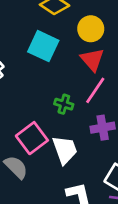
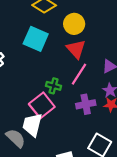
pink square: (32, 138) -> (42, 105), moved
white trapezoid: (65, 150) -> (32, 125), moved, turned -145

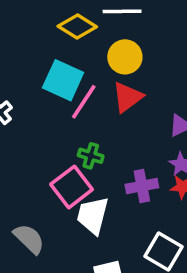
red triangle: (76, 49) -> (127, 97), turned 35
pink line: (79, 74) -> (84, 102), moved
white trapezoid: (32, 125) -> (93, 215), moved

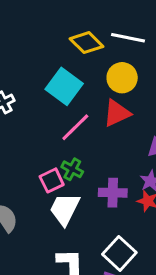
pink line: (84, 102) -> (75, 127), moved
green cross: (91, 156) -> (72, 169), moved
pink square: (72, 187) -> (52, 180), size x0.7

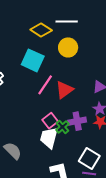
red triangle: (117, 113) -> (64, 90), moved
green cross: (72, 169) -> (62, 127), moved, turned 32
pink square: (52, 180) -> (50, 121), moved

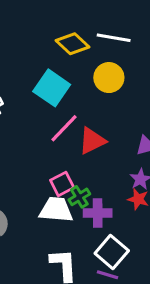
purple cross: (77, 121) -> (98, 213), moved
white trapezoid: (49, 138) -> (56, 210), turned 70

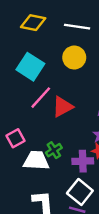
yellow diamond: (72, 44) -> (33, 23), moved, turned -30
pink square: (62, 184) -> (15, 138), moved
purple cross: (98, 213) -> (83, 161), moved

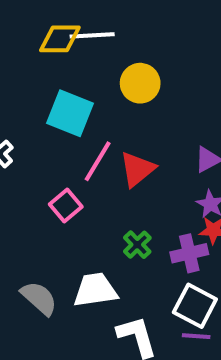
white line: (77, 27) -> (92, 35), moved
pink square: (15, 138) -> (66, 206), moved
white trapezoid: (36, 161) -> (95, 290), moved

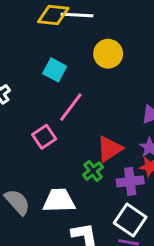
cyan square: (70, 113) -> (55, 70), size x0.7
red triangle: (137, 169) -> (109, 149), moved

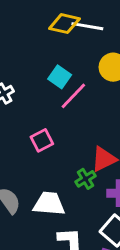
pink line: (71, 107) -> (73, 96), moved

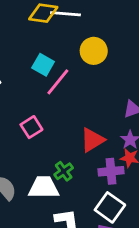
green cross: (85, 179) -> (64, 171), moved

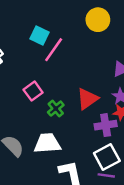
yellow circle: (94, 51) -> (98, 20), moved
green cross: (64, 171) -> (56, 109), moved
white square: (110, 207) -> (107, 157), turned 30

